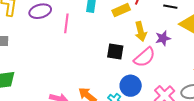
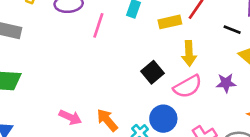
purple star: (163, 38) -> (226, 83), moved
black square: (115, 52) -> (153, 72), turned 30

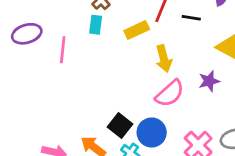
black line: (232, 30) -> (191, 18), moved
black square: (153, 72) -> (120, 126), moved

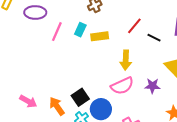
cyan rectangle: (96, 25) -> (80, 30), moved
yellow rectangle: (137, 30) -> (100, 36), moved

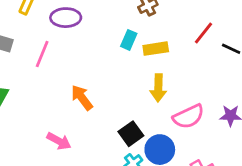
pink line: (57, 32) -> (42, 54), moved
yellow arrow: (126, 60) -> (158, 88), moved
orange arrow: (57, 106) -> (82, 98), moved

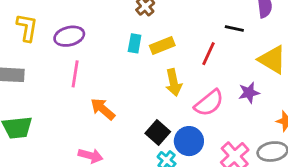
red line: (204, 33) -> (209, 54), moved
pink line: (42, 54) -> (75, 74), moved

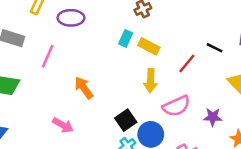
yellow rectangle: (162, 45) -> (149, 46), turned 35
pink line: (75, 74) -> (48, 56), moved
purple star: (249, 93) -> (213, 117), moved

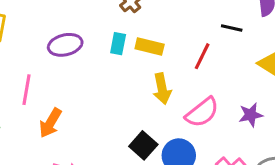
purple ellipse: (71, 18) -> (65, 45), moved
orange arrow: (84, 88) -> (50, 123), moved, turned -100

